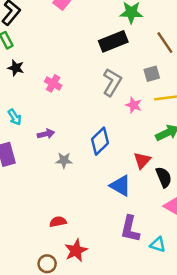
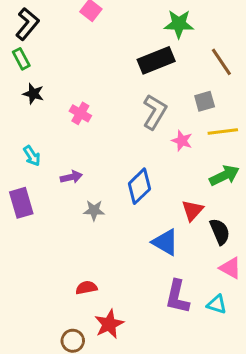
cyan triangle: (158, 245) -> (217, 304), moved

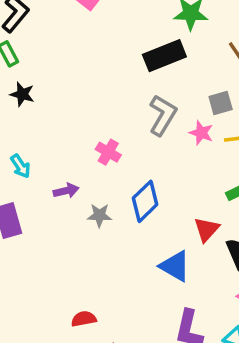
pink cross: (80, 113) -> (108, 152), moved
pink star: (182, 141) -> (201, 133), moved
gray star: (94, 210) -> (99, 215), moved

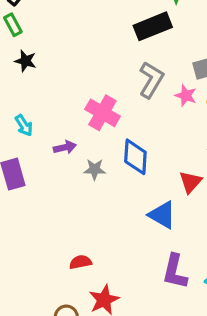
pink cross: (108, 152) -> (102, 113), size x1.5
blue diamond: (145, 201) -> (135, 157), turned -42

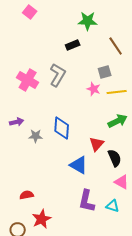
black rectangle: (153, 26) -> (73, 45), size x0.6
gray L-shape: (151, 80) -> (58, 75), moved
pink cross: (102, 113) -> (28, 80), moved

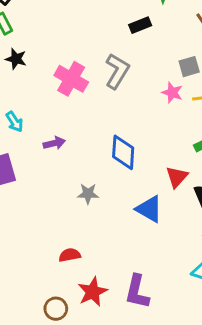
gray star: (36, 136) -> (88, 194), moved
purple L-shape: (87, 201) -> (137, 292), moved

